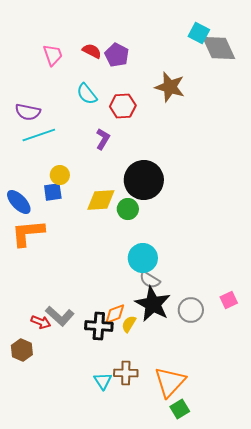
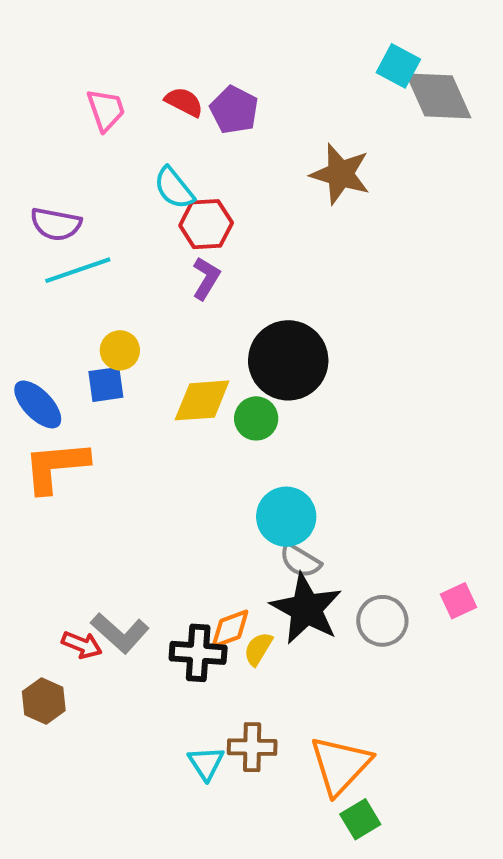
red hexagon: (123, 106) -> (206, 224), moved

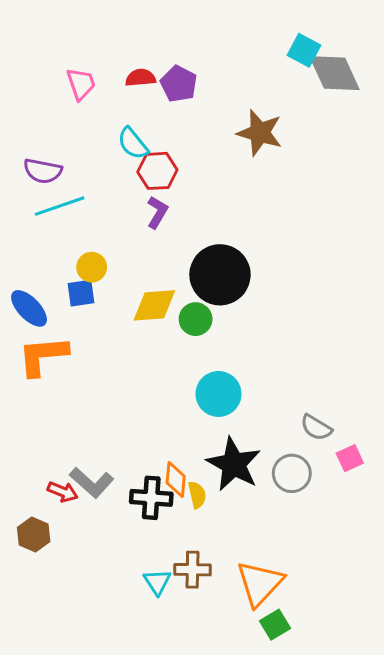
red semicircle: (184, 102) -> (141, 78), turned -32
gray semicircle: (300, 561) -> (316, 428), moved
orange diamond: (230, 629) -> (176, 480), turned -64
yellow semicircle: (258, 649) -> (197, 495), turned 136

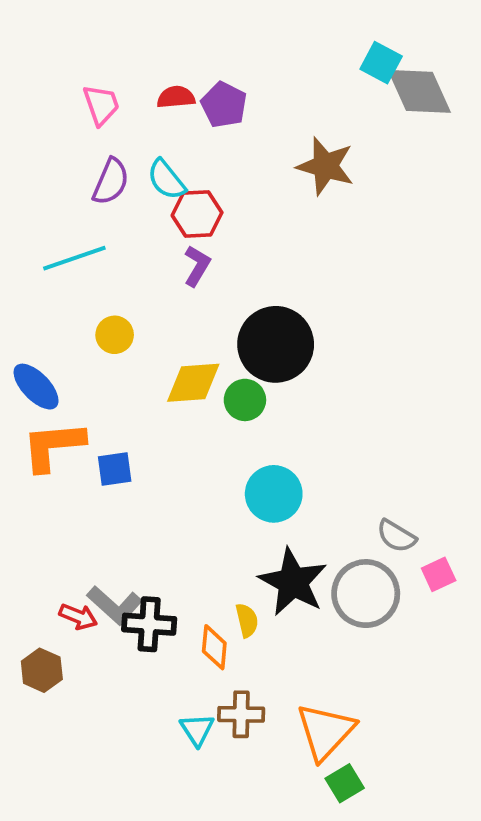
purple semicircle: (43, 171) -> (111, 181), moved, turned -78
blue square: (81, 293) -> (115, 469), moved
gray circle: (292, 473) -> (366, 594), size x1.4
orange diamond: (176, 480) -> (214, 647), moved
black cross: (151, 498) -> (149, 624), moved

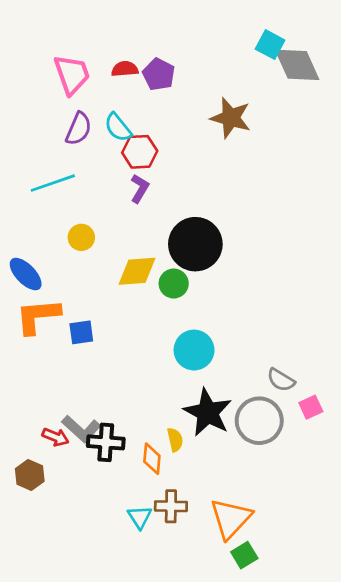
pink trapezoid: (101, 105) -> (72, 74), size x1.4

